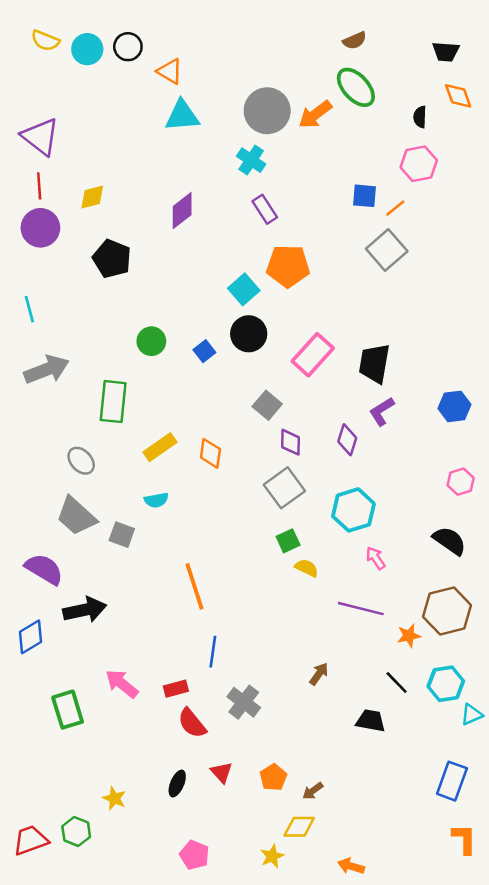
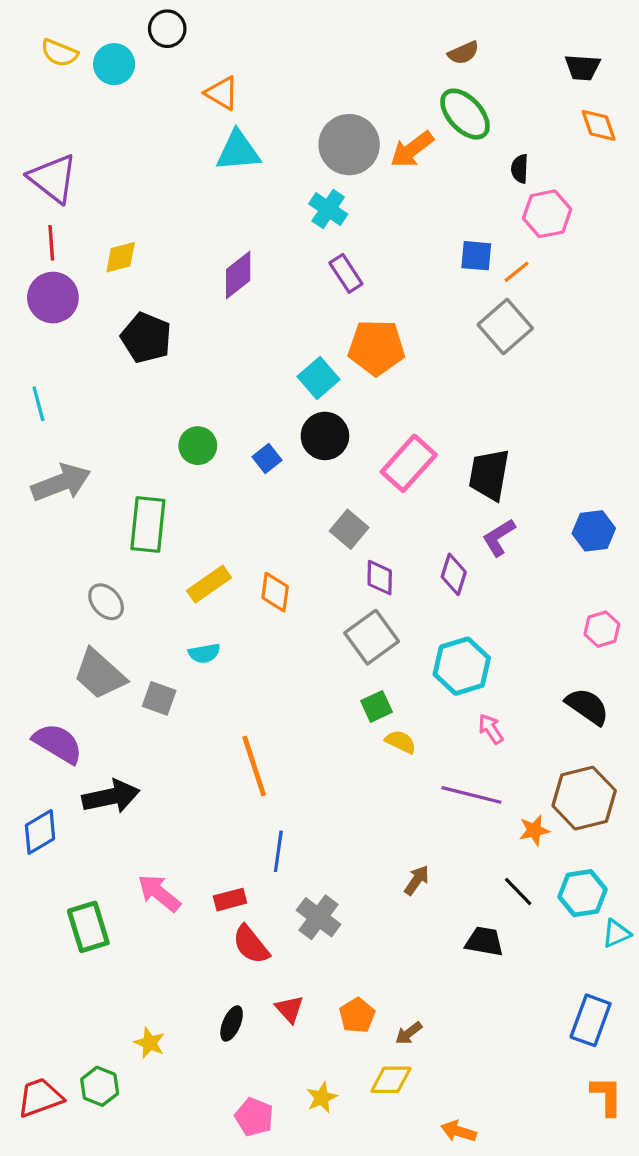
black circle: (128, 47) -> (167, 29), moved
black semicircle: (420, 117) -> (520, 169), moved
yellow star: (272, 856) -> (322, 1098), moved

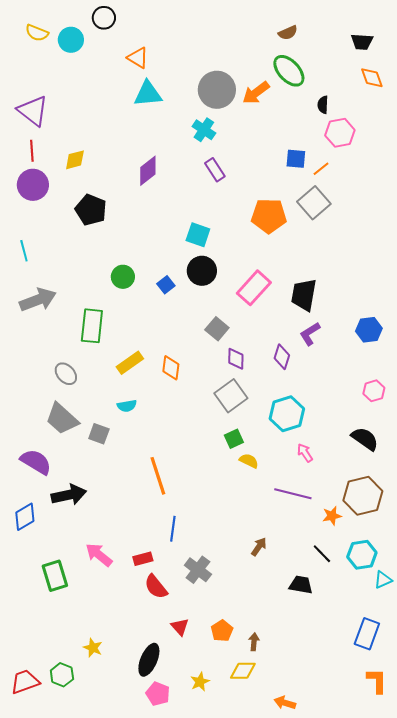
orange pentagon: (376, 347) -> (269, 216), moved
cyan square: (319, 378) -> (198, 235), turned -30
black ellipse: (232, 1024) -> (149, 660), moved, size x1.5
brown arrow: (409, 1033) -> (254, 642), turned 132

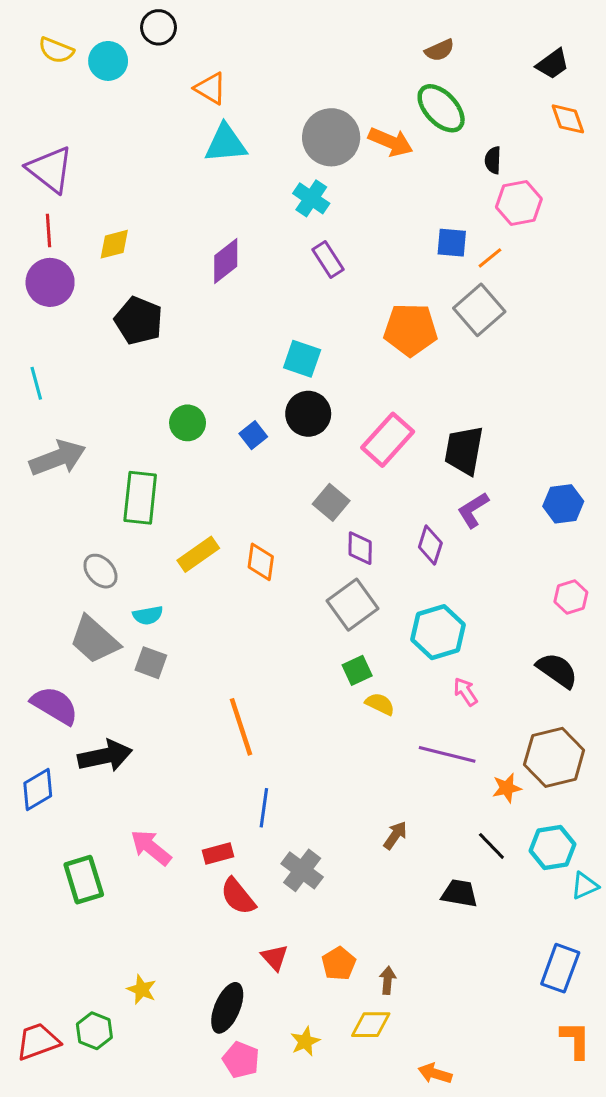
black trapezoid: (362, 42) -> (553, 64), turned -40
orange arrow: (256, 93) -> (391, 142), turned -120
cyan semicircle: (127, 406) -> (148, 615), moved

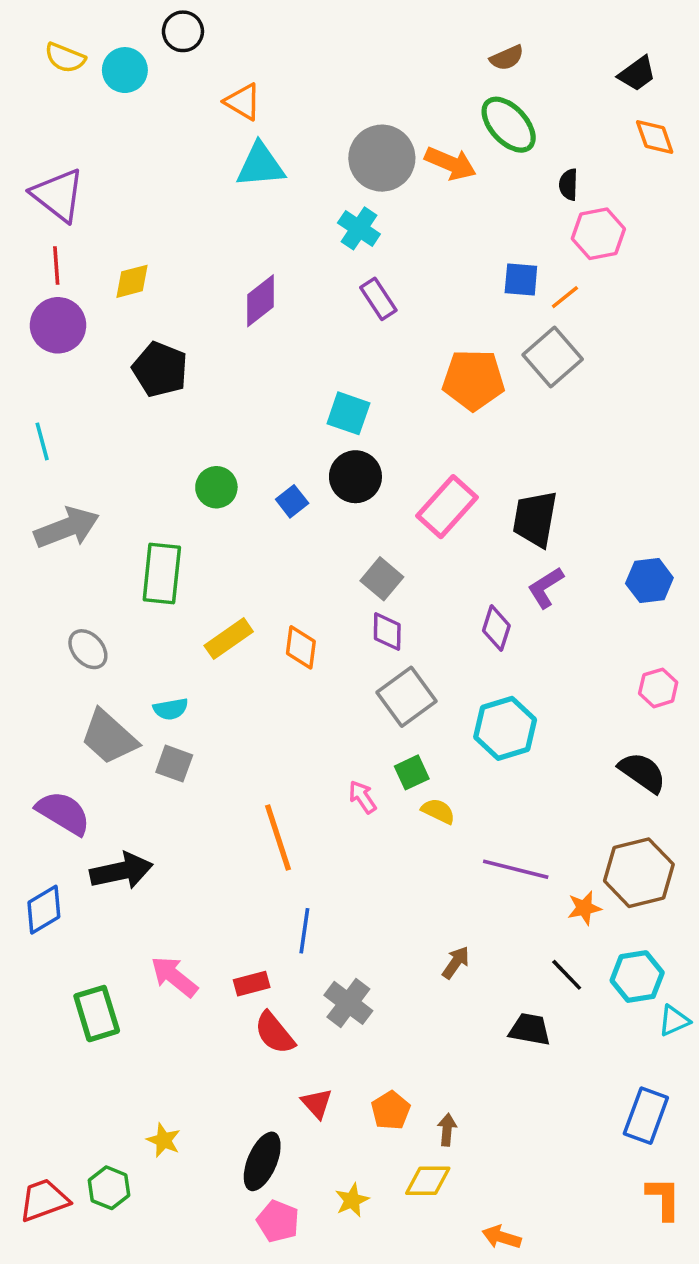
purple diamond: (360, 548) -> (387, 632), moved
gray ellipse: (100, 571) -> (88, 649), moved
pink arrow: (465, 692) -> (363, 797), moved

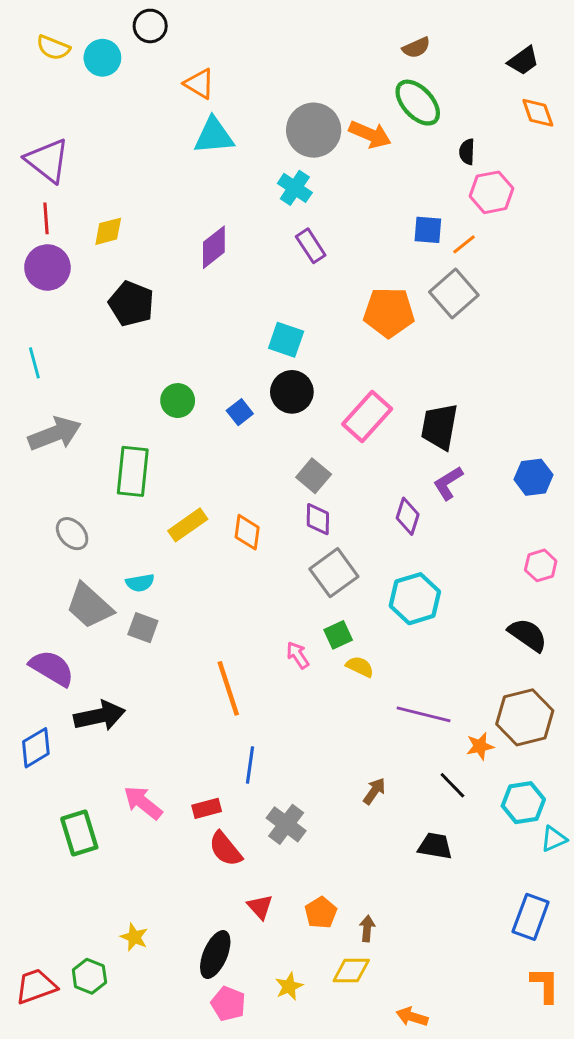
black line: (567, 975) -> (452, 785), moved

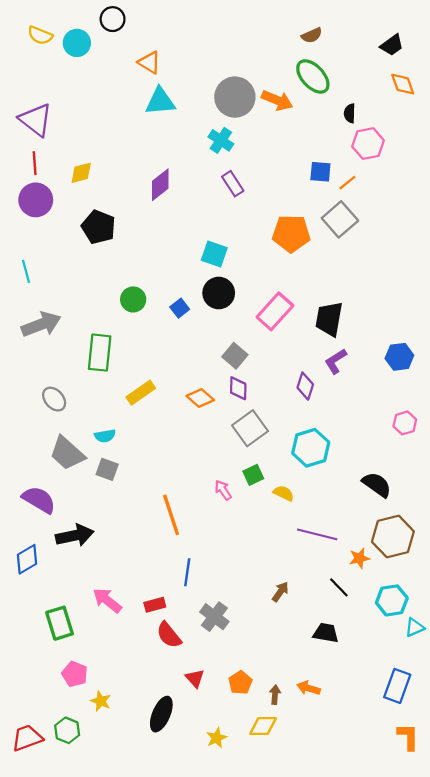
orange diamond: (247, 532) -> (200, 398), moved, turned -56
black semicircle: (528, 635) -> (377, 485), moved
yellow semicircle: (360, 667) -> (284, 493), moved
pink pentagon: (228, 1004) -> (75, 674), moved
orange arrow: (412, 1017) -> (309, 688), moved

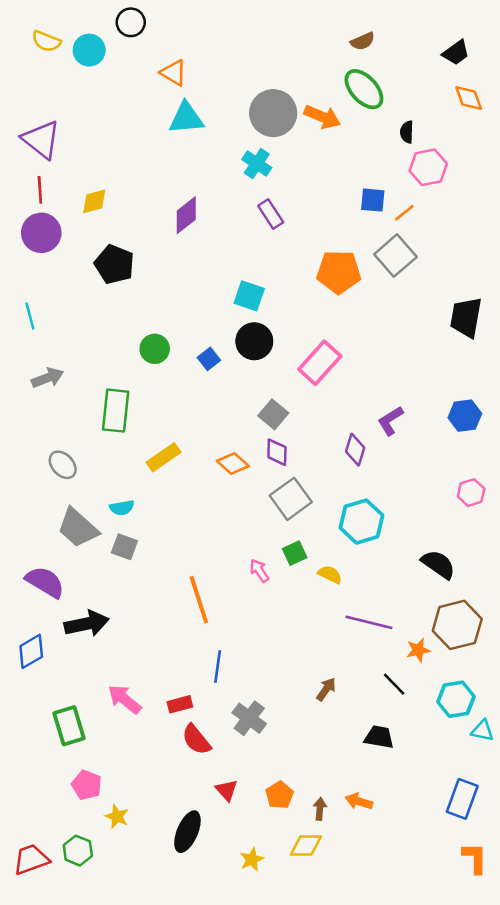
black trapezoid: (329, 319) -> (466, 317), moved
gray arrow: (41, 324) -> (48, 378), size x0.7
cyan triangle: (415, 627) -> (482, 731), turned 36

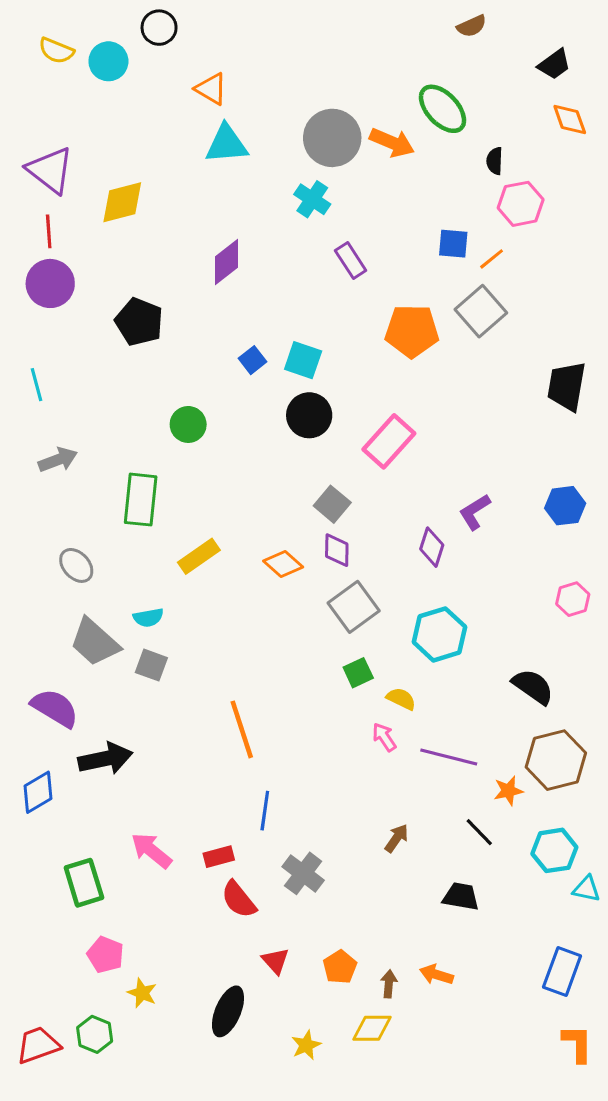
brown semicircle: (363, 41) -> (472, 26), moved
yellow diamond: (94, 201) -> (122, 202), moved, size x1.4
purple rectangle: (271, 214) -> (351, 261), moved
blue square: (209, 359) -> (252, 360), moved
pink arrow: (259, 571) -> (384, 737), moved

